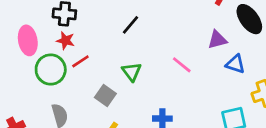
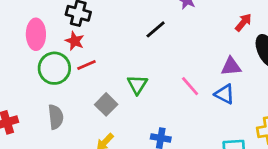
black line: (130, 25) -> (156, 29), moved
blue triangle: (235, 64) -> (225, 94), moved

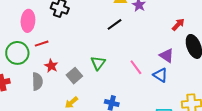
red star: (75, 41) -> (51, 66), moved
red line: (86, 65) -> (42, 44), moved
purple triangle: (231, 66) -> (167, 56), turned 35
green circle: (54, 68) -> (17, 53), moved

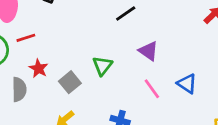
purple triangle: (167, 56) -> (148, 51), moved
pink line: (136, 67) -> (152, 89), moved

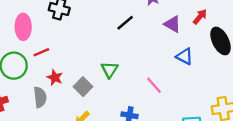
purple triangle: (148, 51) -> (172, 24), moved
blue triangle: (187, 84) -> (185, 56), moved

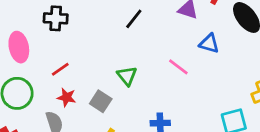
red line: (41, 52) -> (60, 69), moved
pink line: (154, 85) -> (178, 67), moved

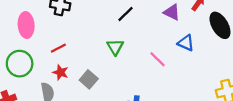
green triangle: (127, 76) -> (115, 47), moved

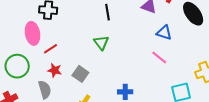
black line: (126, 14) -> (107, 12), turned -49
pink ellipse: (26, 25) -> (32, 33), moved
pink line: (158, 59) -> (159, 57), moved

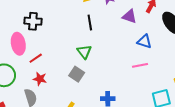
pink line: (159, 57) -> (140, 65), turned -49
gray square: (80, 74) -> (77, 74), moved

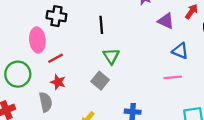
black line: (90, 23) -> (101, 25), moved

